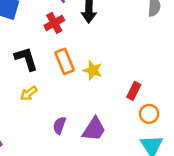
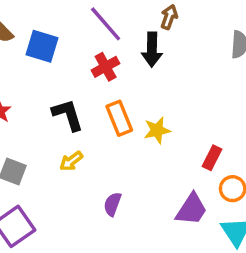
yellow star: (93, 70) -> (157, 130), turned -30
purple trapezoid: (94, 129) -> (191, 209), moved

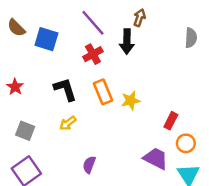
purple semicircle: (112, 204) -> (89, 165), moved
purple trapezoid: (191, 209) -> (156, 158), turned -96

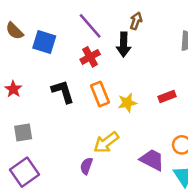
red rectangle: (171, 121) -> (167, 97), moved, turned 42
yellow arrow: (68, 123) -> (106, 142), moved, size x1.5
gray square: (25, 131) -> (23, 132), turned -30

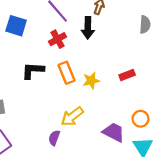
black L-shape: (63, 92) -> (33, 71), turned -70

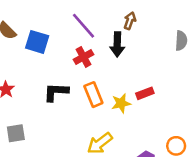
red rectangle: (127, 75) -> (145, 93), moved

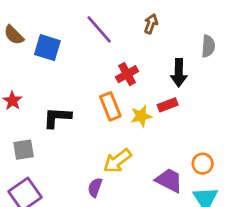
black arrow: (117, 44) -> (179, 73), moved
red cross: (83, 57) -> (127, 74), moved
black L-shape: (56, 92) -> (57, 117), moved

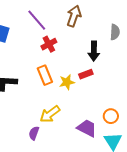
brown arrow: (151, 24) -> (74, 16), size x1.5
red cross: (127, 74) -> (49, 44), moved

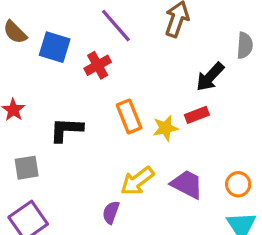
red cross: (49, 44) -> (98, 65), moved
black arrow: (94, 51) -> (210, 77), turned 42
purple trapezoid: (87, 128) -> (187, 184), moved

